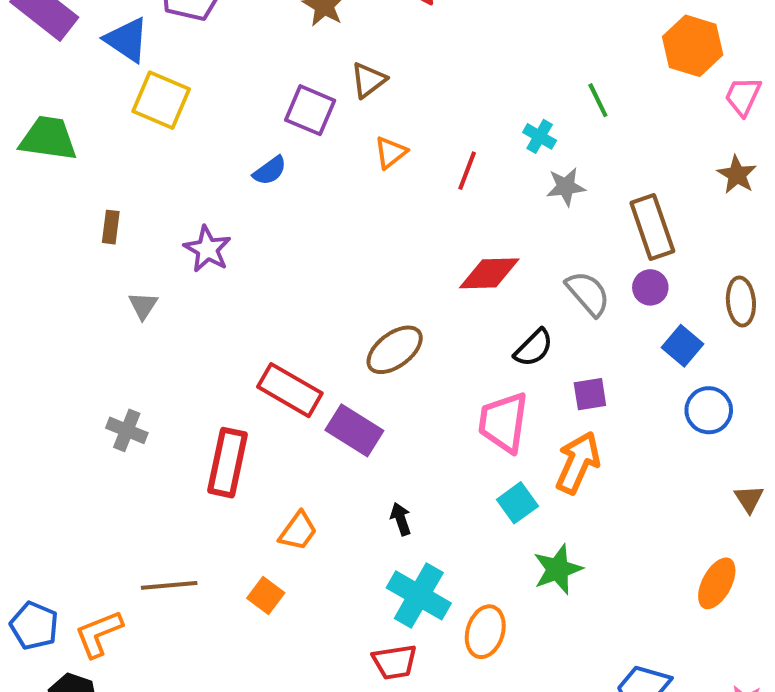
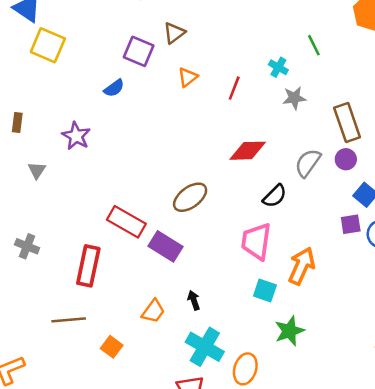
gray semicircle: (588, 293) -> (308, 163), turned -104
purple square: (590, 394) -> (351, 224), moved
cyan square: (517, 503) -> (265, 290), turned -35
orange trapezoid: (298, 531) -> (153, 311), moved
brown line: (169, 585) -> (69, 320), moved

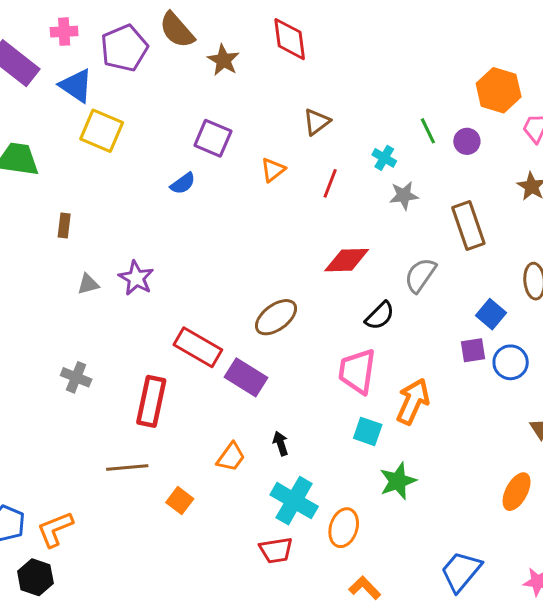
brown triangle: (174, 33) -> (317, 122), moved
purple star: (76, 136) -> (136, 278), moved
purple circle: (346, 159) -> (467, 141), moved
gray triangle: (37, 170) -> (88, 284), turned 42

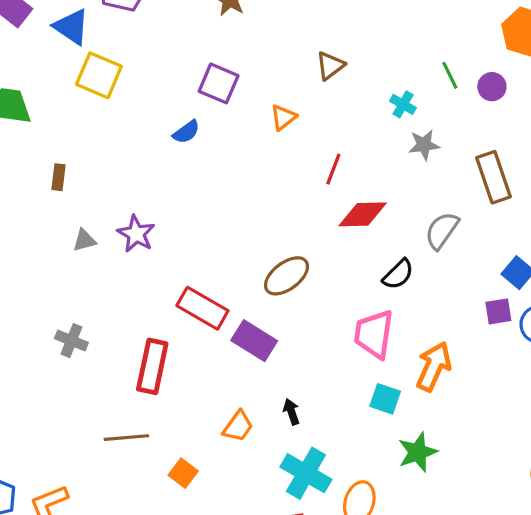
red line: (330, 183) -> (333, 169), moved

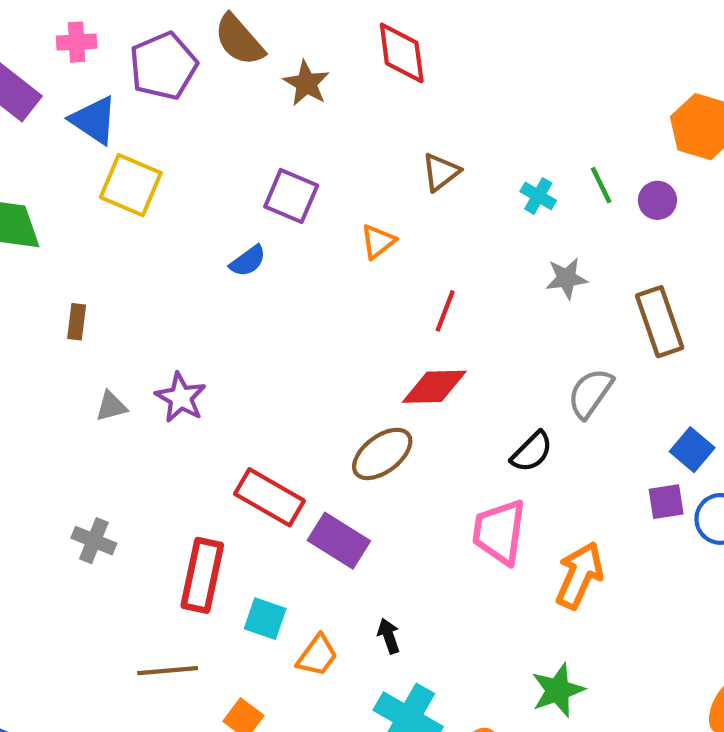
cyan cross: (403, 104) -> (538, 196), moved
red diamond: (363, 214) -> (434, 387), moved
cyan square: (385, 399) -> (265, 619), moved

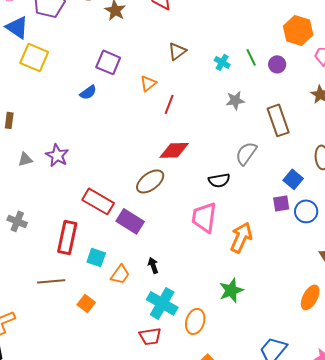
red line: (445, 311) -> (169, 104), moved
black semicircle: (532, 452) -> (219, 180), turned 35

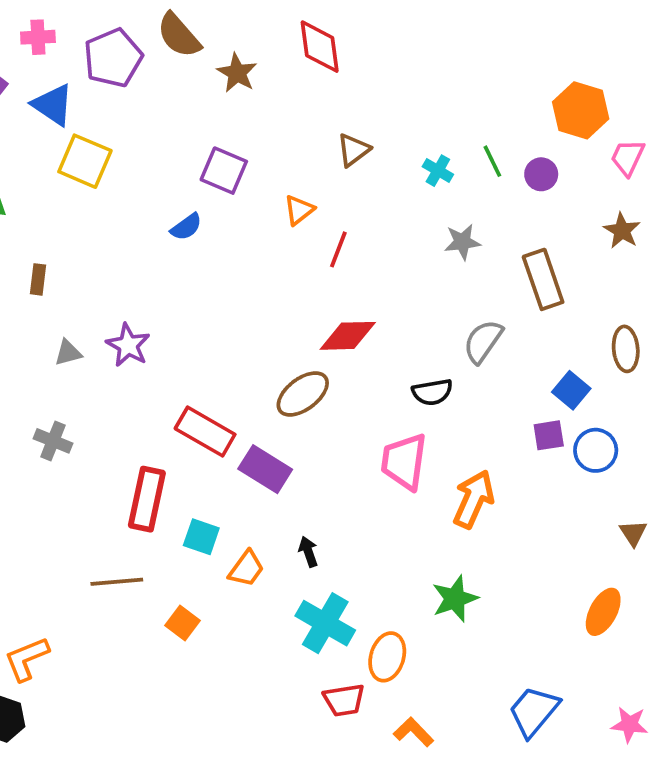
gray cross: (17, 221) -> (53, 441), moved
red trapezoid: (150, 336) -> (344, 700), moved

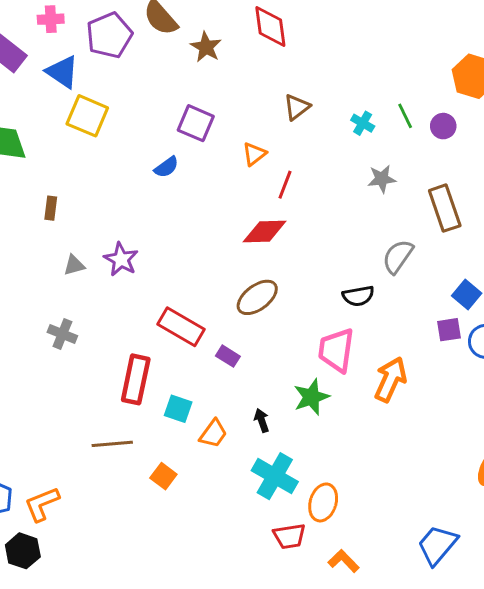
red diamond: (348, 336) -> (265, 232), moved
purple rectangle: (265, 469) -> (228, 356), size x0.6
green star: (455, 599) -> (311, 397), moved

